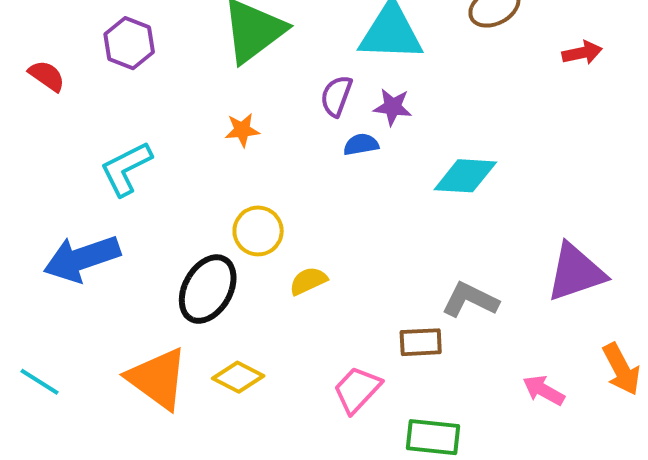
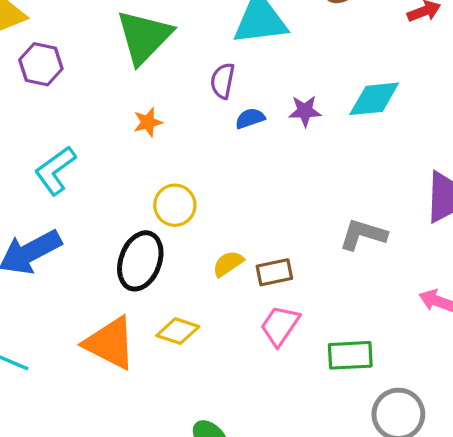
purple star: (393, 107) -> (305, 111), moved
cyan diamond: (465, 176) -> (374, 99), moved
yellow semicircle: (308, 281) -> (228, 264), moved
brown rectangle: (421, 342) -> (274, 272), moved

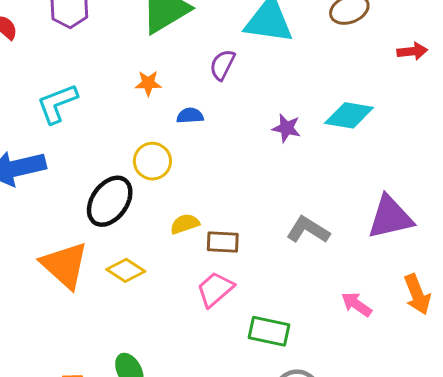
purple star: (305, 111) -> (286, 128), moved
blue semicircle: (250, 118) -> (190, 116), moved

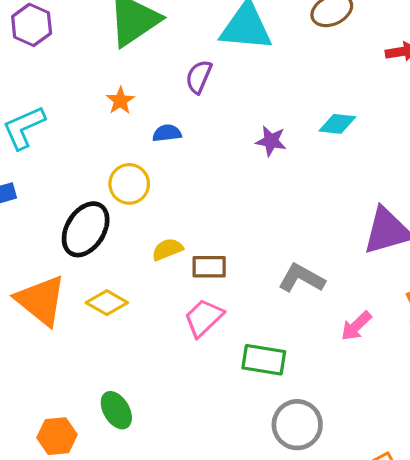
orange star: (148, 83) -> (120, 101), turned -30
cyan diamond: (349, 115) -> (337, 124), size x0.7
gray L-shape: (308, 230) -> (302, 278), moved
pink arrow: (357, 304) -> (356, 326), turned -76

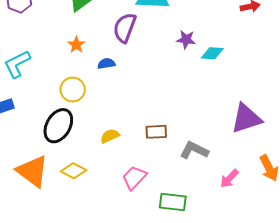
purple semicircle: (199, 77) -> (125, 28), size x1.4
purple star: (271, 141) -> (186, 40), moved
yellow circle: (129, 184) -> (73, 90), moved
brown rectangle: (209, 267) -> (156, 132), moved

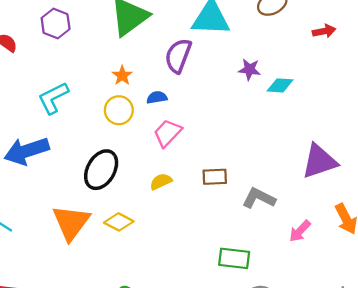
yellow circle: (73, 90) -> (119, 110), moved
orange triangle: (32, 171) -> (71, 222), turned 30
pink trapezoid: (134, 178) -> (167, 133), moved

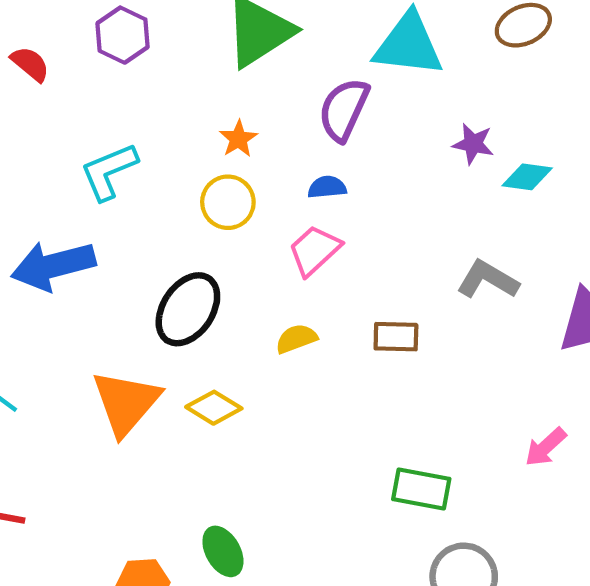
blue semicircle: (157, 97) -> (327, 187), moved
gray L-shape: (259, 198) -> (488, 280), moved

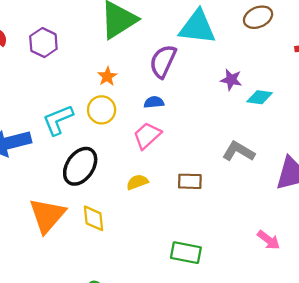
purple hexagon: (123, 35) -> (43, 43), moved
cyan L-shape: (109, 171) -> (58, 120), moved
yellow diamond: (214, 408) -> (94, 218), turned 52
pink arrow: (546, 447) -> (269, 240), turned -100
green rectangle: (421, 489) -> (186, 253), moved

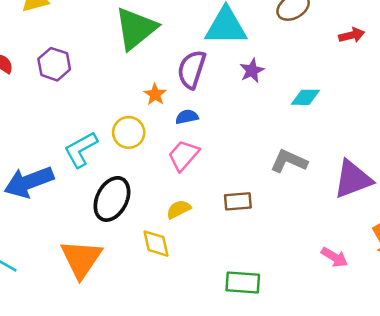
orange star: (107, 76) -> (155, 94), moved
purple star: (231, 80) -> (252, 71), moved, turned -30
yellow diamond: (94, 218) -> (156, 244), moved

